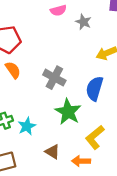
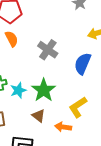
green star: (68, 112) -> (44, 90), moved

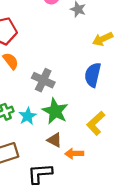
gray cross: (48, 50) -> (43, 80), moved
orange arrow: (63, 127) -> (74, 154), moved

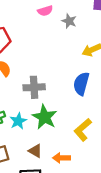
gray cross: (43, 80) -> (34, 87), turned -30
brown triangle: (54, 140) -> (35, 151), moved

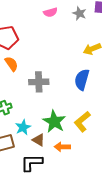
gray star: (69, 21) -> (79, 13), moved
green star: (45, 117) -> (54, 122), moved
cyan star: (18, 121) -> (23, 127), moved

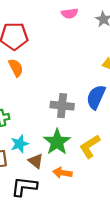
gray cross: (39, 82) -> (62, 106), moved

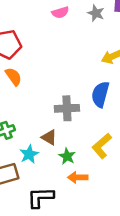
green star: (57, 142) -> (67, 156), moved, size x0.6
brown triangle: (36, 161) -> (49, 137), moved

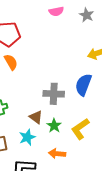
cyan star: (29, 154) -> (27, 137), moved
green star: (67, 156) -> (54, 126), moved

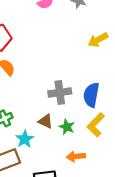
blue semicircle: (83, 85) -> (91, 95), moved
cyan star: (27, 137) -> (25, 139), moved

